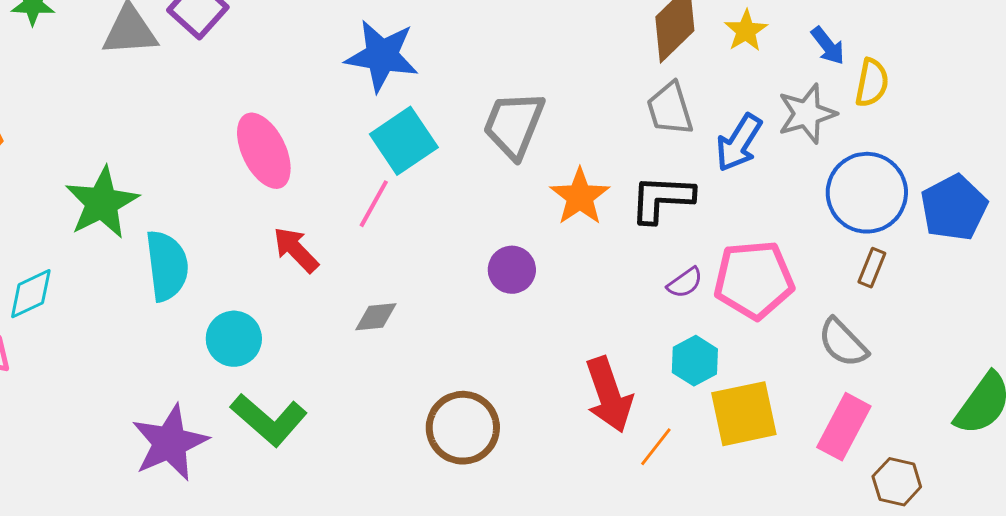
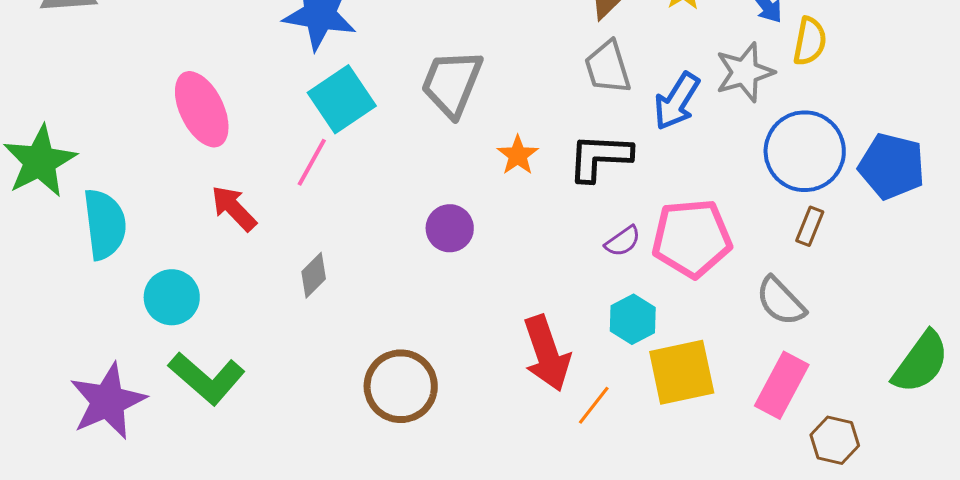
orange star: (580, 197) -> (518, 155), size x0.7
blue pentagon: (954, 208) -> (892, 166), turned -30
gray diamond: (376, 317) -> (314, 275), turned -39

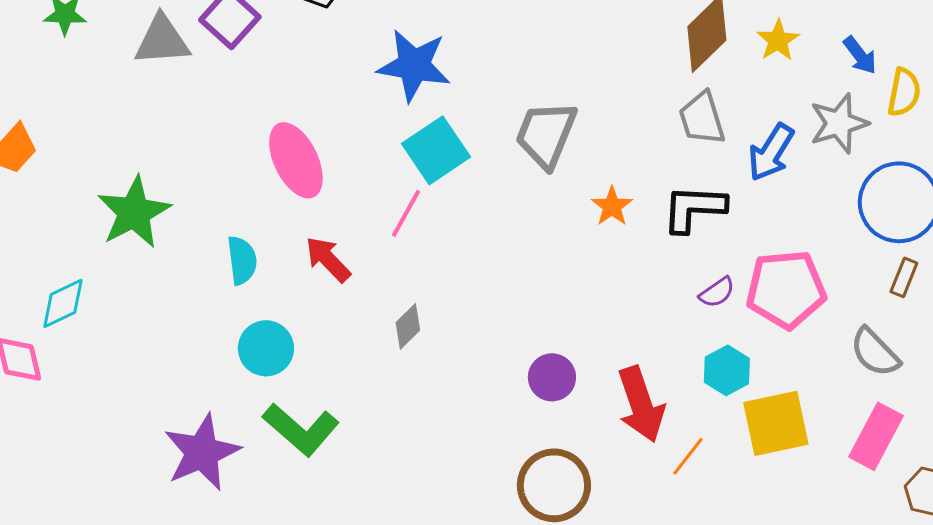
cyan semicircle: (105, 224) -> (242, 260), moved, size x0.7
purple circle: (450, 228) -> (552, 377), moved
brown circle: (401, 386) -> (554, 485), moved

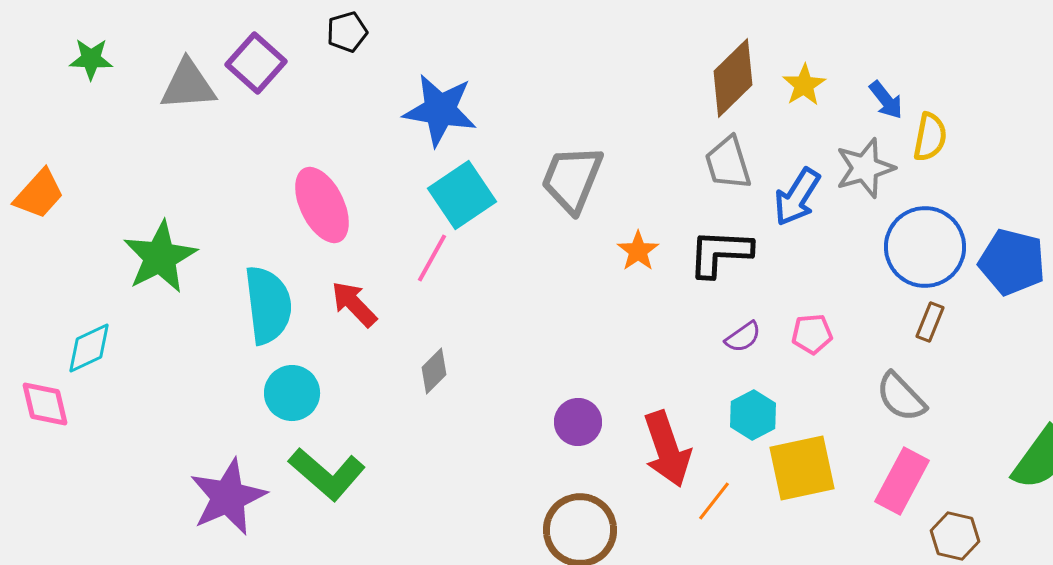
cyan semicircle: (242, 260) -> (268, 305), size x1.6
pink pentagon: (786, 289) -> (812, 334), size x0.5

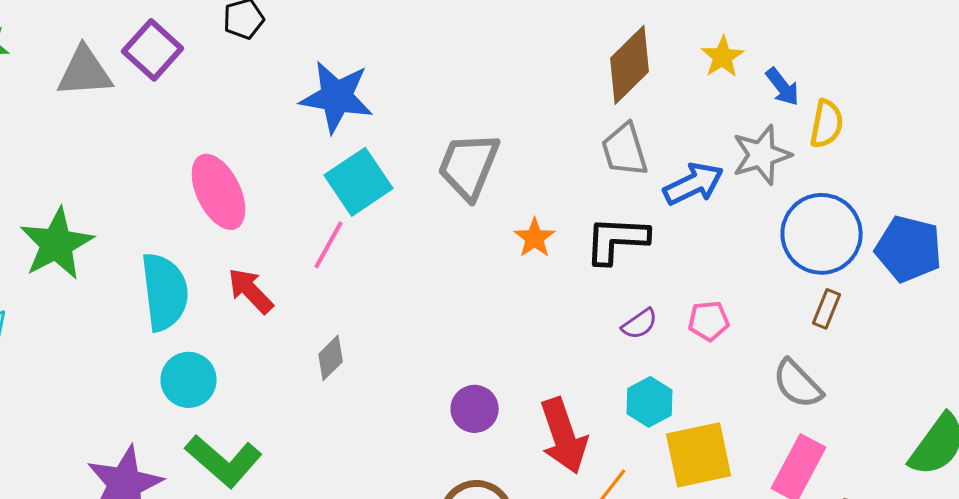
yellow star: (804, 85) -> (723, 57), moved
blue arrow: (797, 197) -> (694, 184), turned -148

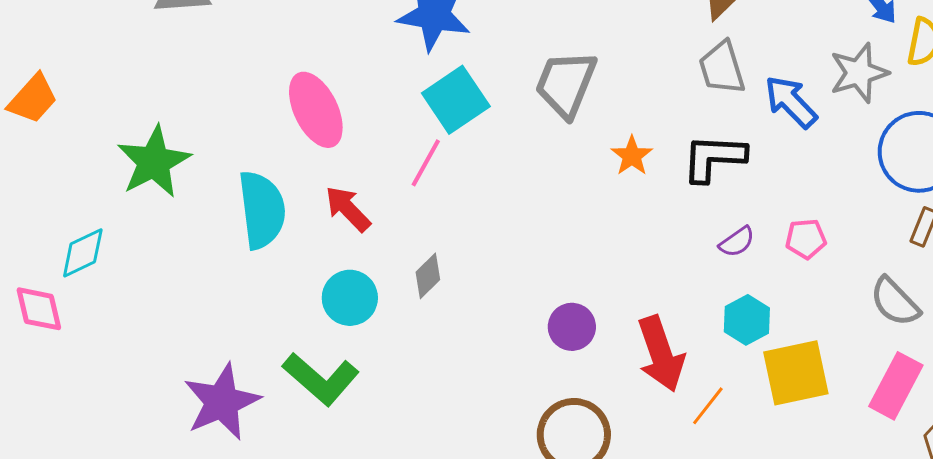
blue arrow: (694, 184) -> (791, 102), turned -108
cyan circle: (189, 380) -> (350, 298), moved

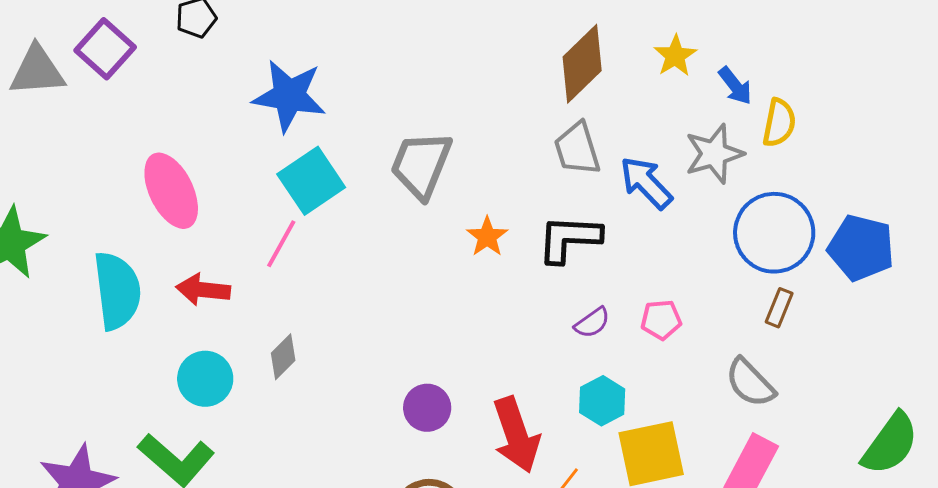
red arrow: (348, 209) -> (203, 290), turned -40

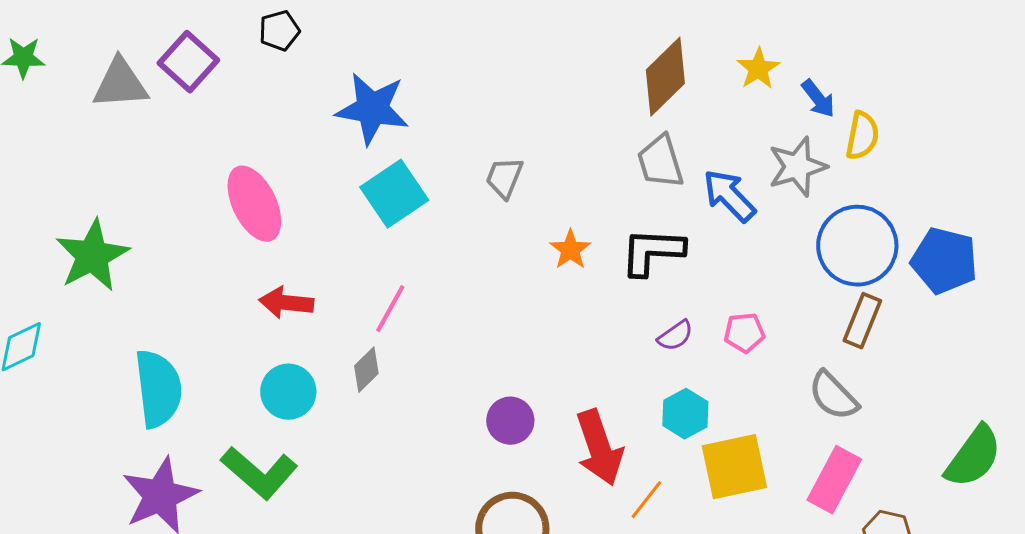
gray trapezoid: (421, 165) -> (504, 178), size x0.6
pink line: (281, 244) -> (390, 309), moved
cyan semicircle: (117, 291) -> (158, 389), moved
brown rectangle: (779, 308) -> (862, 321), size x1.4

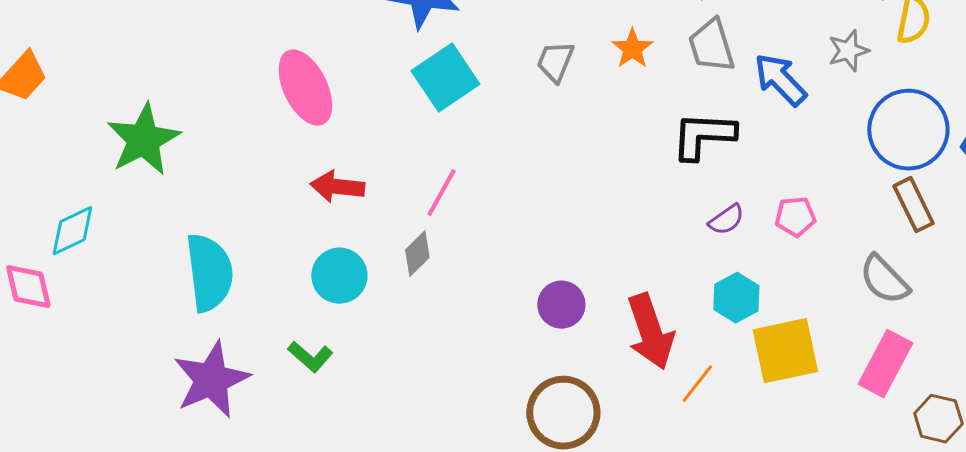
gray star: (797, 167) -> (848, 51), size x0.7
orange star: (570, 250) -> (632, 49), moved
brown rectangle: (862, 321) -> (913, 205), turned -48
green L-shape: (259, 473) -> (310, 357), size x0.6

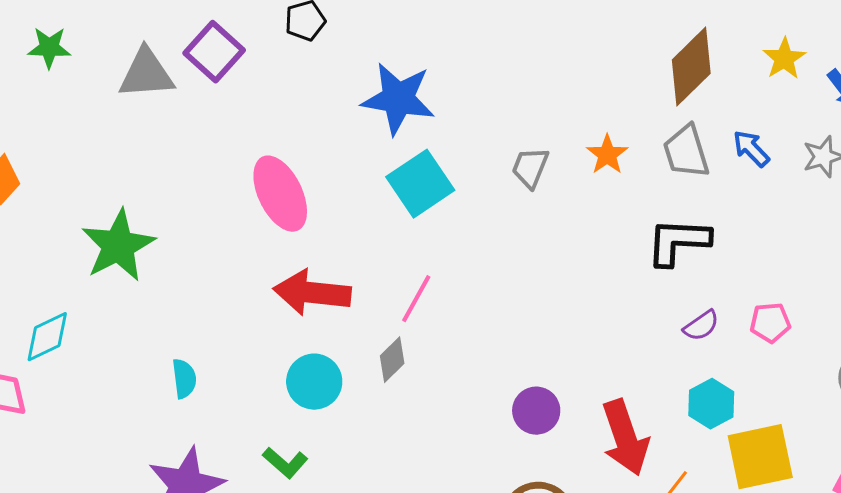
blue arrow: (780, 80) -> (751, 149), moved, size x0.7
red arrow: (337, 187) -> (312, 293), size x1.4
cyan semicircle: (209, 273) -> (184, 379), size x0.5

